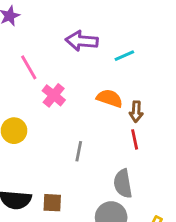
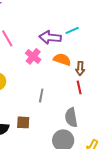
purple arrow: (82, 41) -> (50, 37), moved
pink cross: (54, 95) -> (33, 56), moved
brown square: (52, 203) -> (23, 122), moved

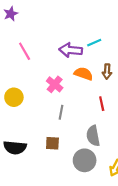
pink cross: (33, 56) -> (55, 84), moved
brown arrow: (80, 68) -> (107, 72), moved
brown square: (23, 122) -> (52, 143), moved

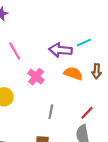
pink cross: (55, 84) -> (36, 77), moved
red line: (102, 104) -> (87, 113), moved, turned 56

